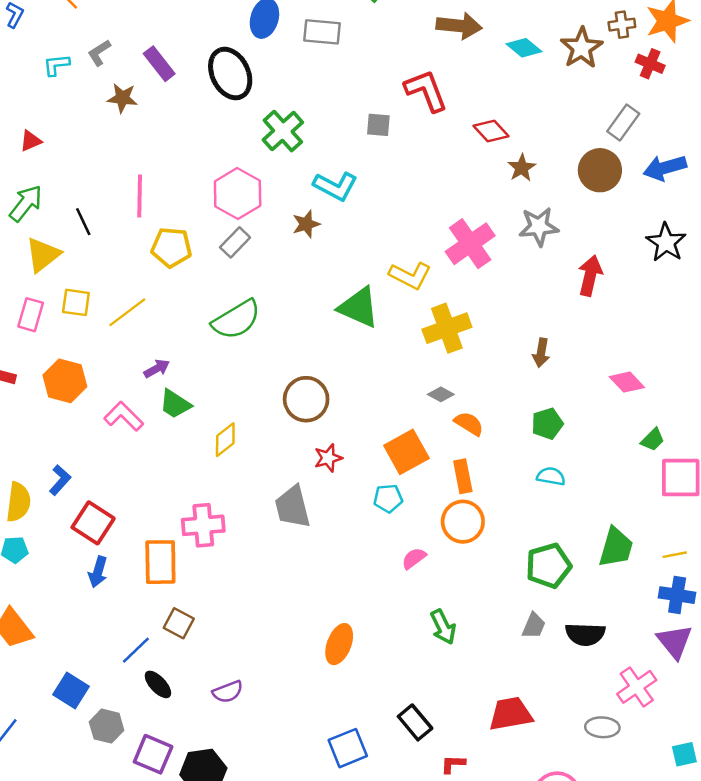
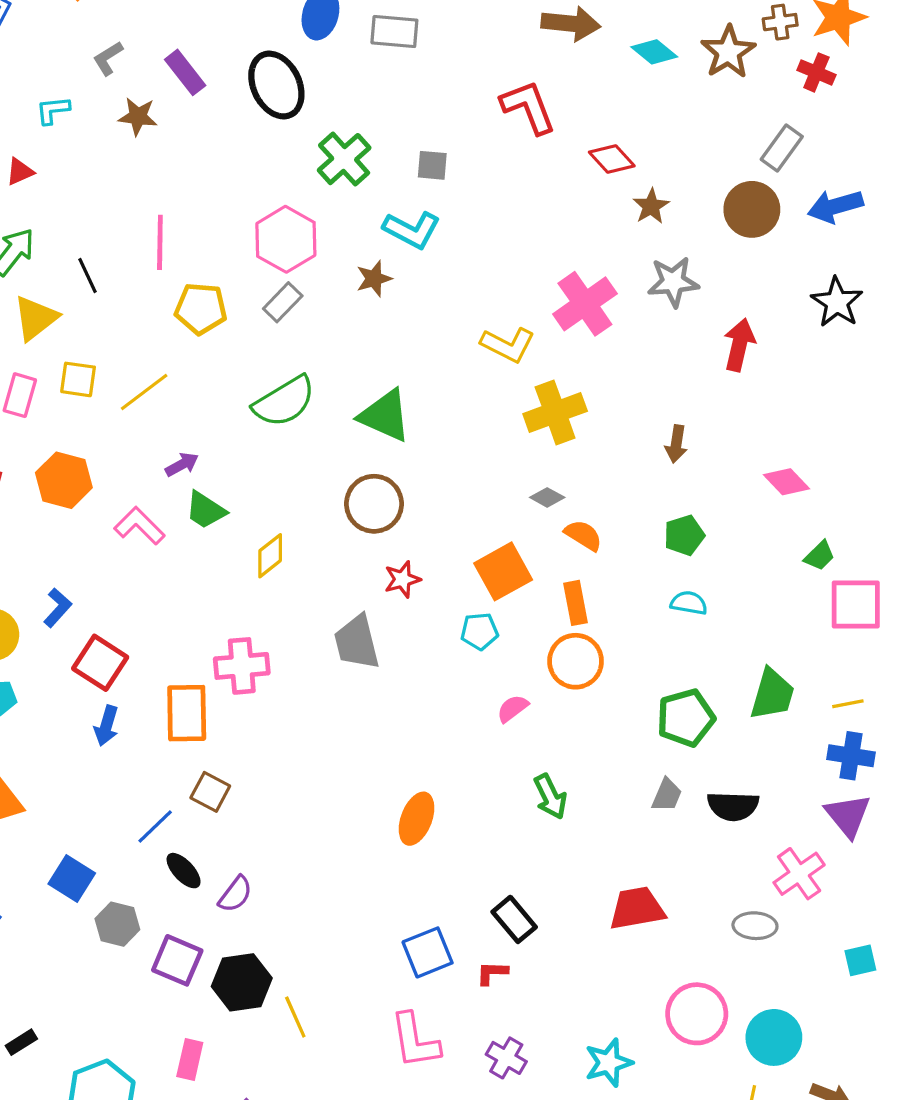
cyan L-shape: (56, 65) -> (53, 110), moved
gray square: (378, 125) -> (432, 165), moved
green triangle: (359, 307) -> (385, 416), moved
purple semicircle: (228, 692) -> (235, 894), moved, turned -32
red L-shape: (453, 764) -> (492, 973), moved

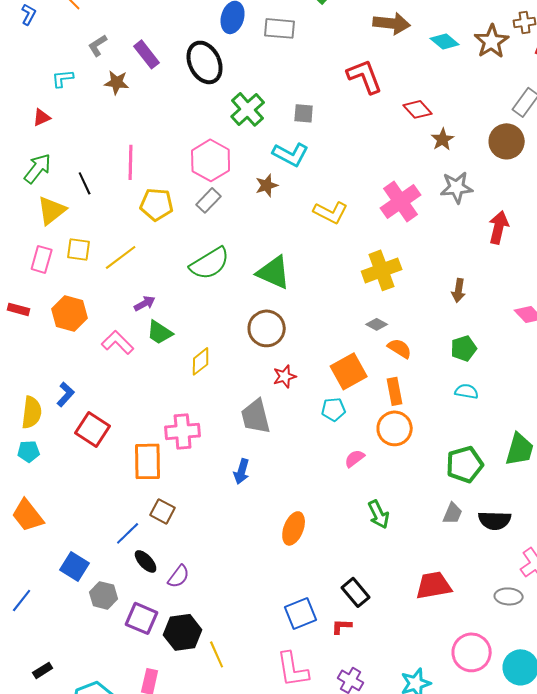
yellow L-shape: (508, 345) -> (331, 212), moved
blue arrow: (106, 726) -> (242, 471), moved

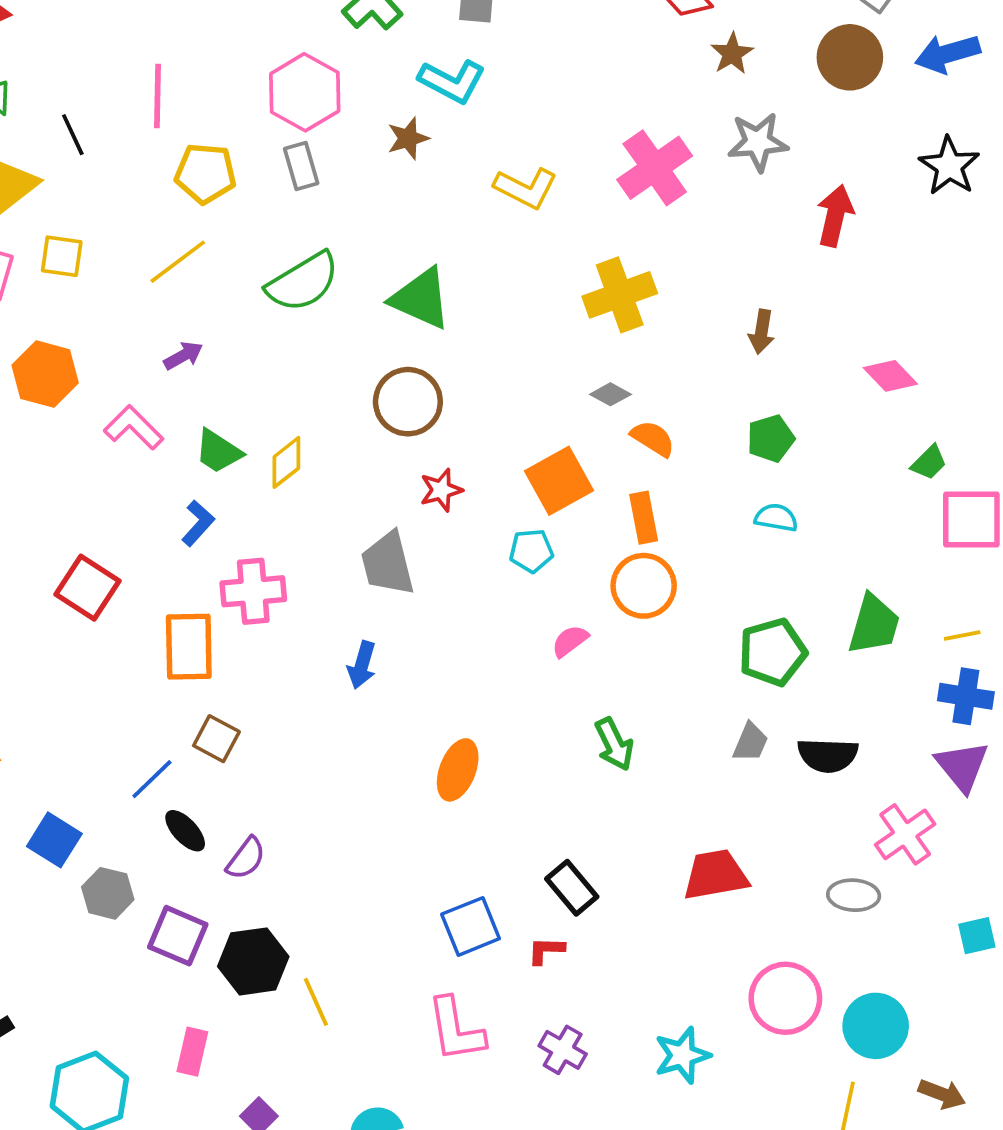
gray rectangle: (209, 200) -> (301, 166), turned -60
yellow line: (121, 257) -> (178, 262), moved
green trapezoid: (160, 332) -> (218, 451), moved
blue L-shape: (66, 394) -> (198, 523), moved

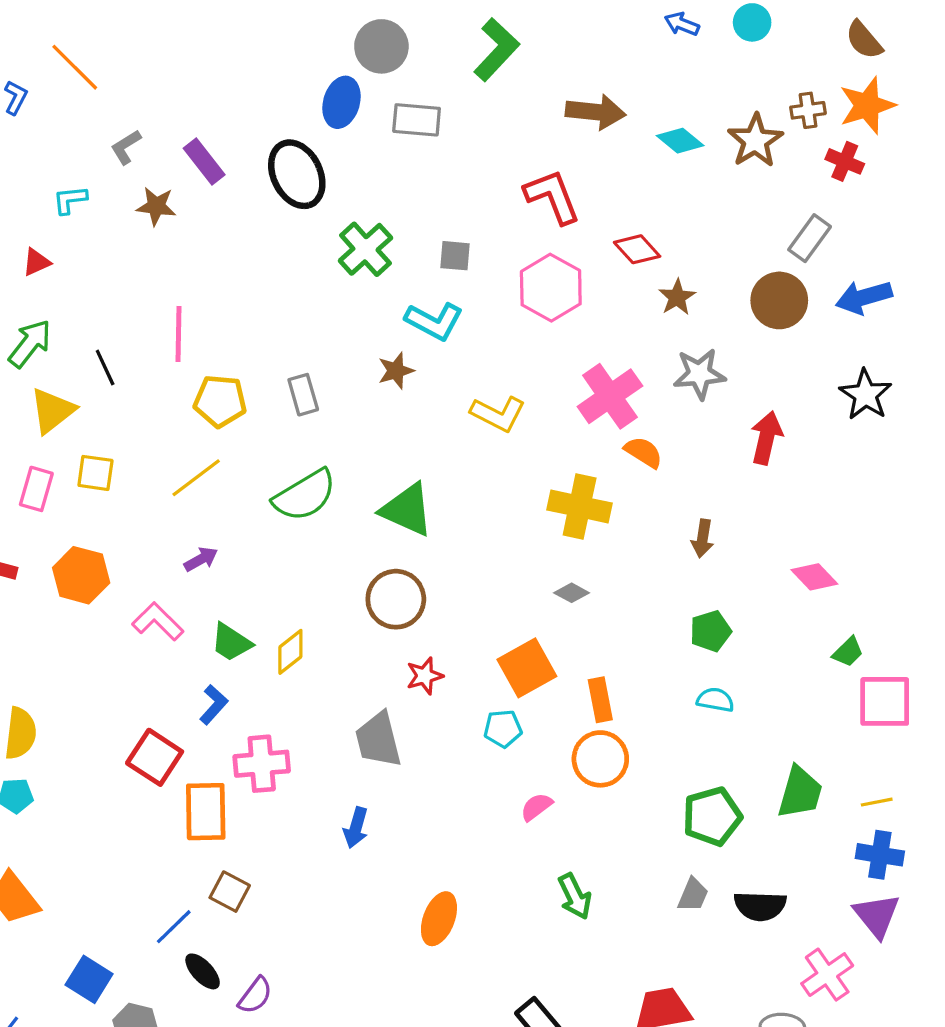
pink hexagon: (305, 92) -> (551, 288), moved
yellow cross: (620, 295) -> (580, 507), turned 32
orange semicircle: (653, 438) -> (643, 452), moved
red square: (88, 588) -> (155, 757), moved

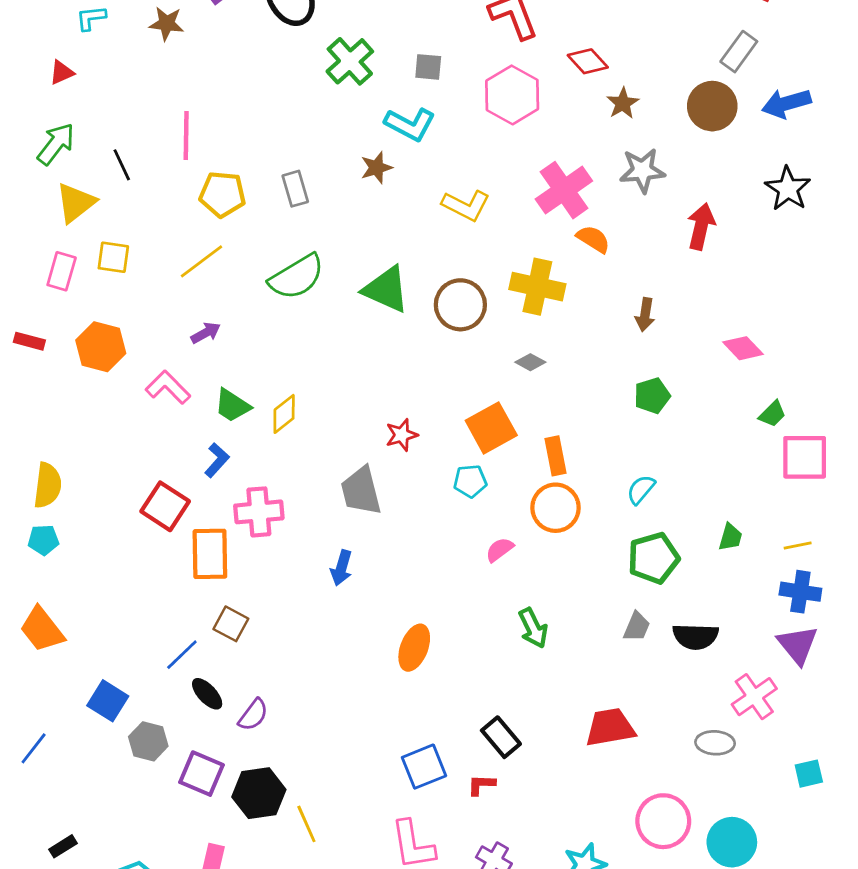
brown circle: (396, 599) -> (460, 305), moved
cyan semicircle: (715, 700) -> (641, 490), moved, turned -60
green trapezoid: (800, 792) -> (730, 537), size x0.6

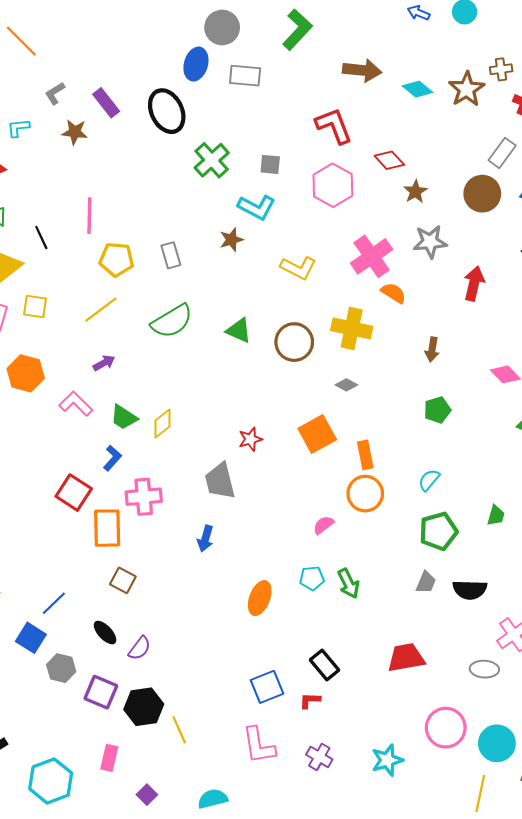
green triangle: (386, 289) -> (239, 331), size x0.7
cyan pentagon: (470, 481) -> (312, 578), moved
blue line: (182, 655) -> (54, 603), moved

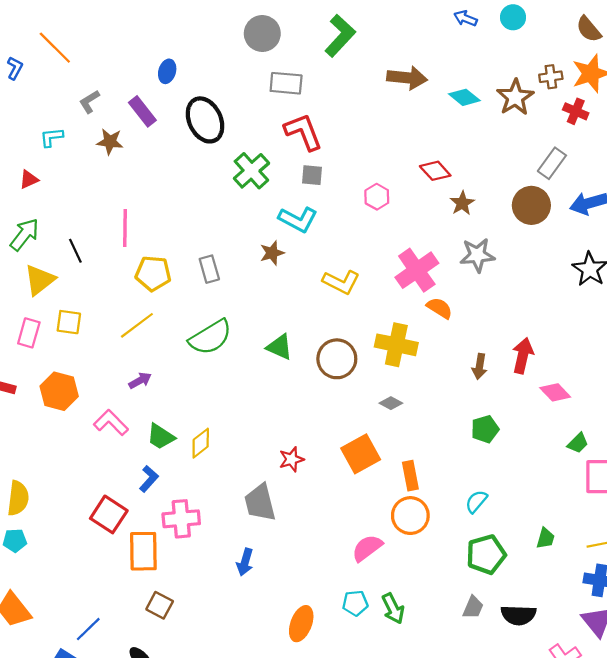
blue ellipse: (196, 64) -> (167, 71), moved, size x0.7
red L-shape: (334, 126) -> (303, 132), moved
pink hexagon: (333, 185) -> (377, 197), size x0.6
red arrow: (474, 284) -> (523, 356), moved
pink semicircle: (323, 525) -> (367, 548), size x1.4

